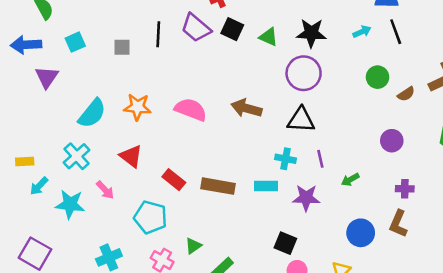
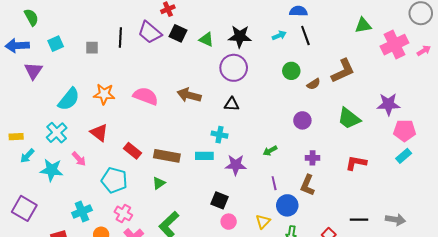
black triangle: (301, 120) -> (232, 104), size x0.7
purple line: (320, 159) -> (274, 183), moved
blue circle: (361, 233) -> (287, 205), moved
green triangle: (193, 246) -> (159, 183), moved

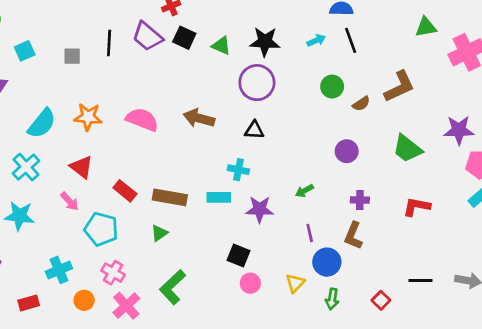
pink arrow: (79, 159) -> (70, 201), moved

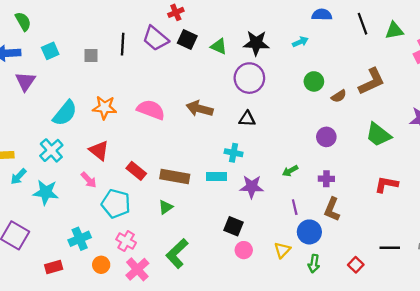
black line: (351, 40) -> (363, 24), moved
purple cross: (360, 200) -> (326, 179), moved

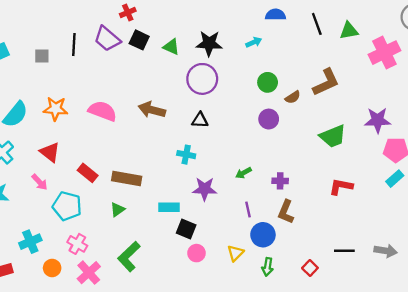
green trapezoid: (378, 135) -> (333, 136), turned -60
purple circle: (326, 137) -> (269, 119), moved
cyan rectangle: (217, 177) -> (169, 207), moved

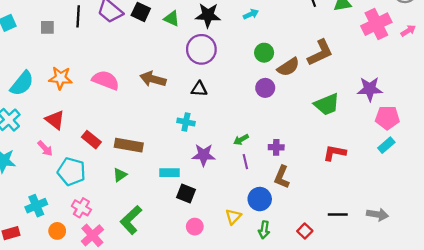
brown semicircle: (293, 97) -> (288, 67), size x1.5
purple line: (248, 210) -> (245, 162), moved
pink circle: (196, 253) -> (195, 227), moved

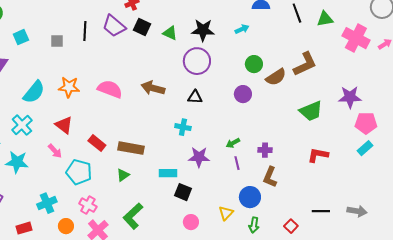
pink cross: (376, 24) -> (356, 38), turned -36
purple circle: (265, 88) -> (243, 94), moved

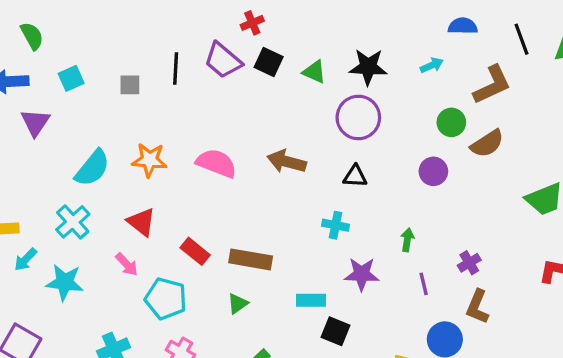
brown L-shape: (305, 64) -> (492, 85), moved
green arrow: (233, 143) -> (407, 240), moved, turned 128
purple cross: (265, 150) -> (469, 263), turned -32

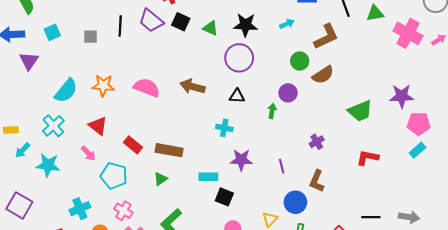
green arrow: (407, 240) -> (272, 111), moved
purple cross: (469, 263) -> (317, 142), moved

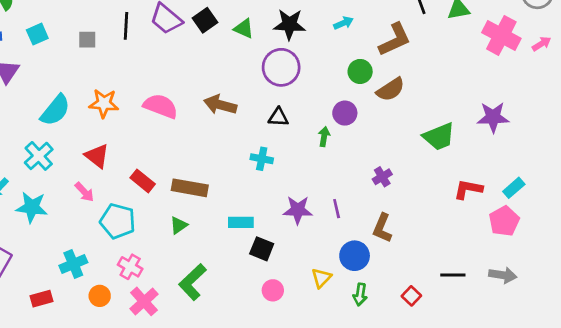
black square: (181, 22) -> (205, 20), turned 30
pink pentagon: (419, 124) -> (504, 221), moved, turned -30
red L-shape: (368, 158) -> (468, 189), moved
purple star: (241, 160) -> (298, 210), moved

